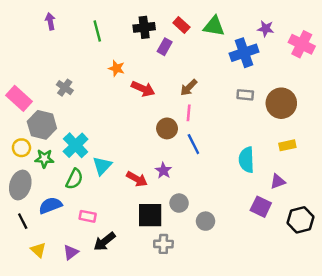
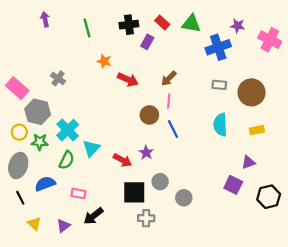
cyan semicircle: (246, 160) -> (220, 125), moved

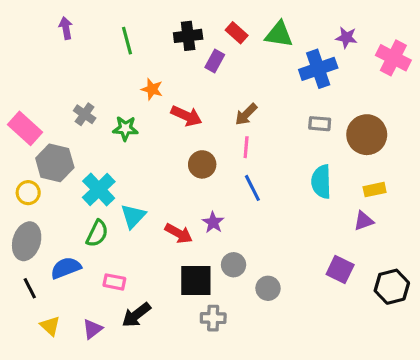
brown circle: (149, 115) -> (202, 164), moved
green star: (40, 142) -> (125, 128), moved
purple triangle: (248, 162) -> (364, 221), moved

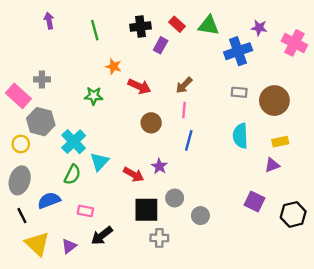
gray cross: (85, 114) -> (42, 79), moved, turned -35
blue line: (252, 188) -> (189, 140), turned 42
yellow triangle: (50, 326) -> (37, 244), size x1.6

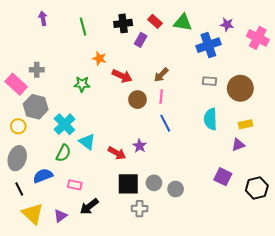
brown circle: (151, 123) -> (138, 100), moved
blue line: (189, 140) -> (165, 123), turned -42
cyan triangle: (99, 162) -> (87, 142), turned -36
gray circle: (175, 198) -> (154, 183), moved

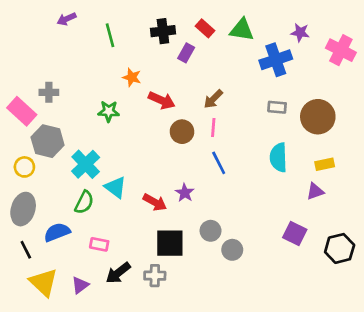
purple arrow: (43, 18) -> (67, 19), moved, turned -104
gray circle: (154, 183) -> (211, 231), moved
gray cross: (140, 209) -> (155, 276), moved

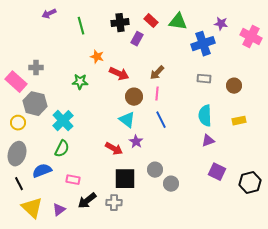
brown circle: (318, 117) -> (234, 86), size x0.6
cyan triangle: (115, 187) -> (127, 120), moved
purple triangle: (315, 191) -> (208, 141), moved

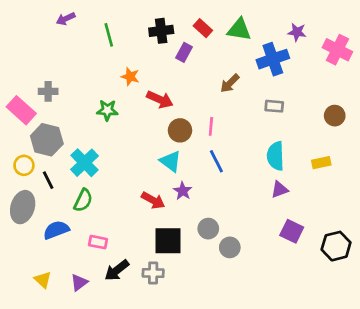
brown arrow: (157, 73) -> (230, 83), moved
brown circle: (234, 86) -> (335, 116), moved
black line: (19, 184) -> (48, 180), moved
yellow triangle: (32, 208) -> (43, 280), size x0.6

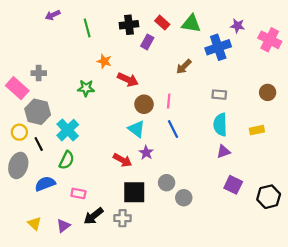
gray rectangle: (274, 106) -> (219, 95), moved

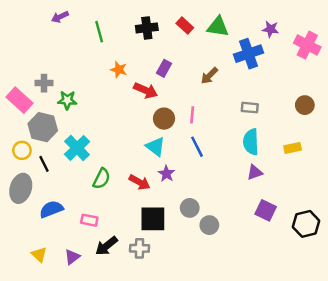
purple rectangle: (147, 42) -> (164, 68), moved
green star: (86, 88) -> (67, 100), moved
green semicircle: (67, 160) -> (102, 179), moved

